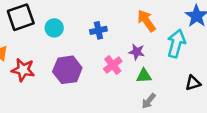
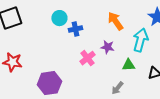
cyan circle: (54, 28) -> (59, 18), moved
purple hexagon: (67, 70) -> (49, 83), moved
green triangle: (144, 76) -> (128, 65), moved

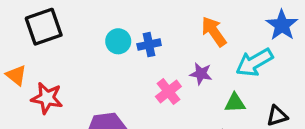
cyan circle: (59, 18) -> (118, 41), moved
cyan arrow: (140, 40) -> (254, 62), turned -135

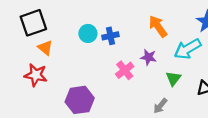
orange triangle: (16, 75) -> (45, 48), moved
green triangle: (235, 103) -> (173, 79), turned -49

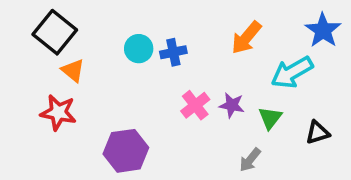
black square: (33, 23) -> (55, 32), turned -32
orange arrow: (158, 26) -> (246, 38), turned -105
purple star: (148, 57) -> (232, 105), moved

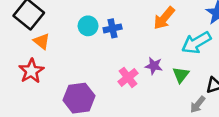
pink cross: (195, 105) -> (128, 77), moved
red star: (58, 112) -> (31, 71), turned 30
gray arrow: (250, 160) -> (198, 105), moved

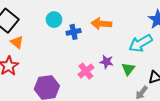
orange arrow: (164, 18) -> (101, 24), moved, turned 54
cyan circle: (88, 26) -> (54, 20), moved

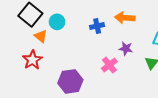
cyan circle: (54, 20) -> (57, 22), moved
purple star: (107, 62) -> (126, 49), moved

